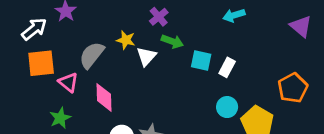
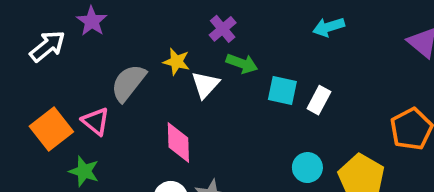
orange square: (41, 63) -> (51, 129), moved, turned -32
pink diamond: (104, 97) -> (178, 142), moved
cyan circle: (227, 107) -> (307, 168), moved
green star: (60, 118) -> (84, 171), turned -30

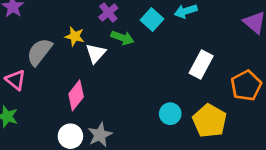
cyan square: (282, 90) -> (152, 20), moved, turned 30
white rectangle: (319, 100) -> (201, 64), moved, size x1.4
pink diamond: (178, 142) -> (76, 95), turned 40

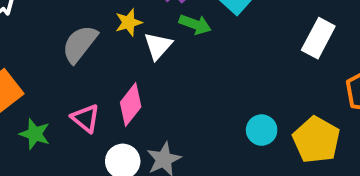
yellow star: (75, 36) -> (129, 22), turned -30
white rectangle: (201, 64) -> (318, 38), moved
pink triangle: (16, 80) -> (86, 118), moved

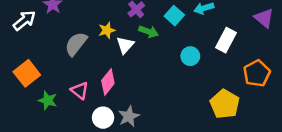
cyan circle: (262, 130) -> (190, 56), moved

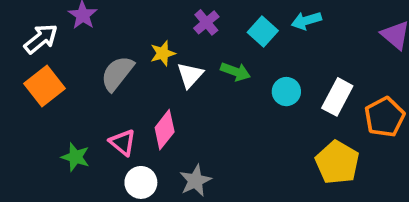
green arrow: (149, 32) -> (235, 72), moved
white rectangle: (226, 40) -> (337, 97), moved
orange square: (27, 73) -> (45, 86), moved
white circle: (103, 118) -> (141, 182), moved

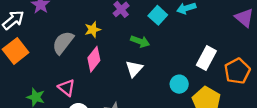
white triangle: (190, 75) -> (134, 69), moved
cyan circle: (286, 92) -> (179, 84), moved
pink diamond: (165, 130) -> (94, 59), moved

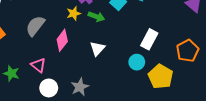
yellow star: (93, 30) -> (74, 13), moved
green arrow: (140, 41) -> (96, 17), moved
white rectangle: (206, 58) -> (149, 39), moved

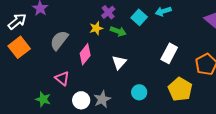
cyan circle: (137, 62) -> (139, 92), moved
green star: (11, 73) -> (43, 99), moved
white circle: (49, 88) -> (81, 100), moved

